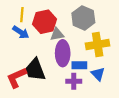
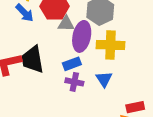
purple ellipse: (63, 53) -> (82, 36), moved
blue rectangle: (79, 65) -> (72, 64), moved, turned -32

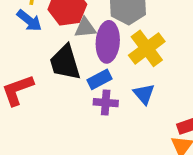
yellow cross: (110, 45) -> (147, 48), turned -32
black trapezoid: (33, 60) -> (65, 62), moved

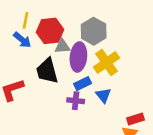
blue rectangle: (99, 79) -> (83, 84), moved

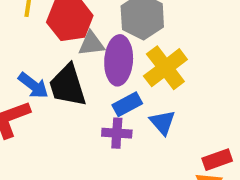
blue arrow: (22, 40) -> (33, 85), moved

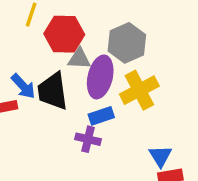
blue triangle: (163, 122) -> (160, 156), moved

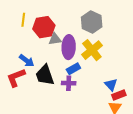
gray hexagon: (127, 43) -> (92, 22), moved
black trapezoid: (53, 91) -> (45, 75), moved

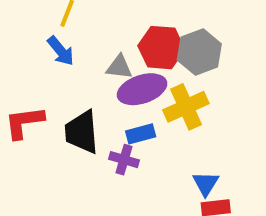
red hexagon: (44, 27) -> (161, 48), moved
purple ellipse: (69, 47) -> (142, 89), turned 55
blue arrow: (27, 61) -> (61, 51), moved

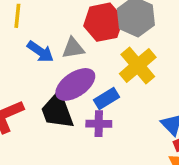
blue arrow: (61, 51) -> (40, 52), moved
purple ellipse: (142, 89) -> (75, 84), moved

